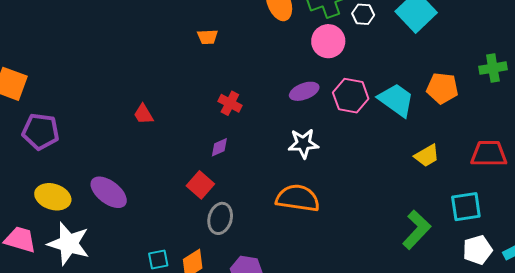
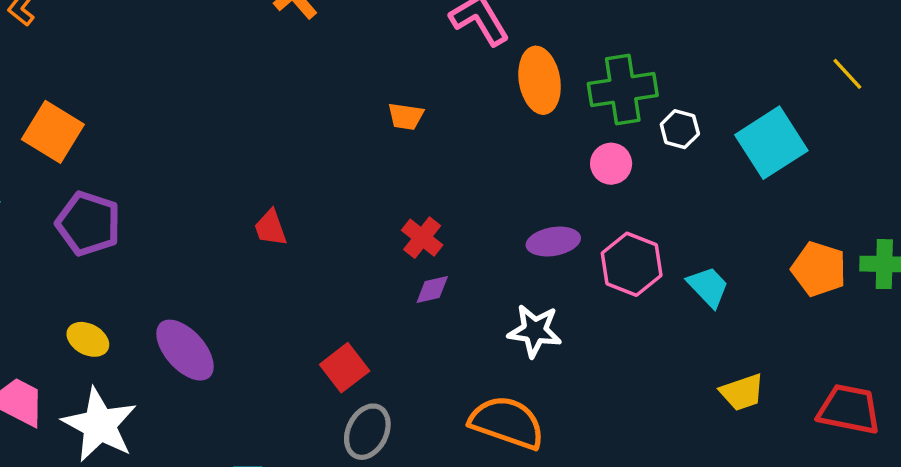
pink circle: (328, 41) -> (611, 164), size x0.7
orange pentagon: (442, 88) -> (819, 269), moved
cyan trapezoid: (396, 100) -> (708, 287), size x0.7
purple diamond: (219, 147) -> (432, 290), moved
yellow ellipse: (53, 197) -> (88, 339), size x0.7

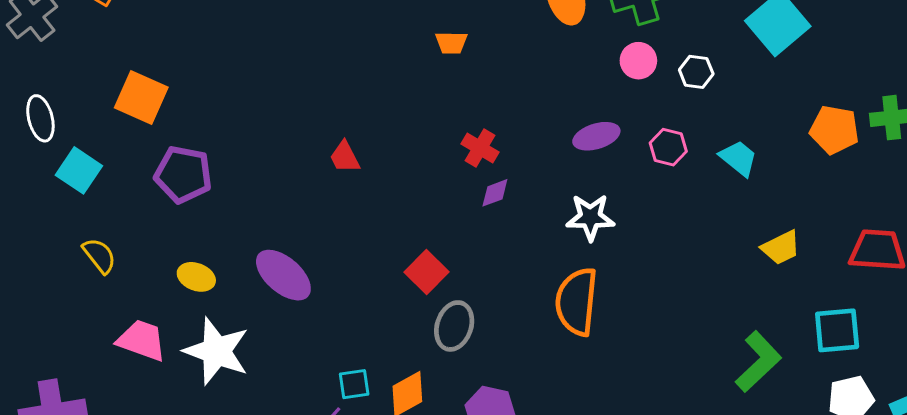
white hexagon: (680, 129) -> (696, 72), moved
pink hexagon: (632, 264) -> (668, 147), size x0.7
orange semicircle: (507, 422) -> (577, 302), turned -96

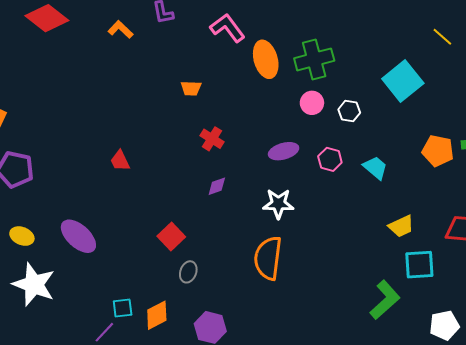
red cross: (480, 148) -> (212, 139), moved
gray ellipse: (454, 326) -> (188, 272), size x0.7
cyan square: (837, 330) -> (419, 265), moved

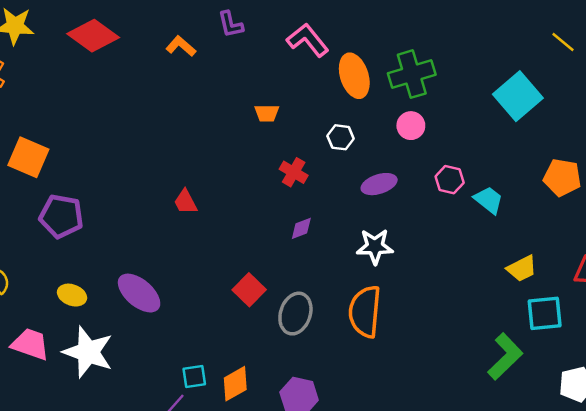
white hexagon: (349, 111) -> (341, 137), moved
pink hexagon: (330, 159) -> (450, 180), moved
gray ellipse: (188, 272) -> (295, 314), moved, size x1.6

